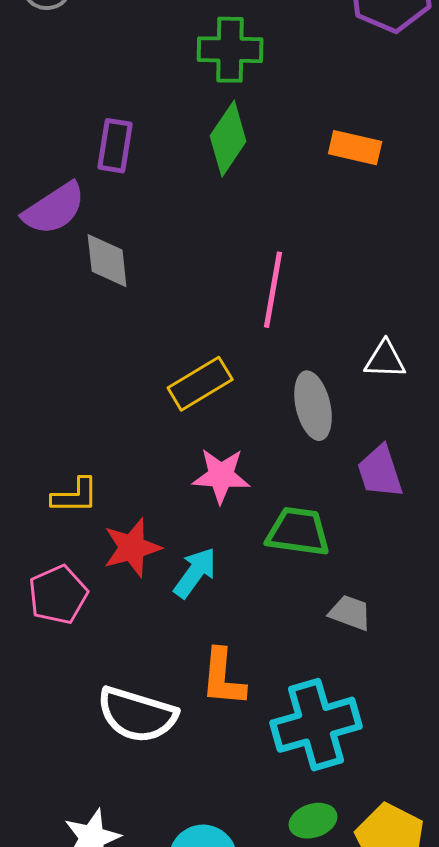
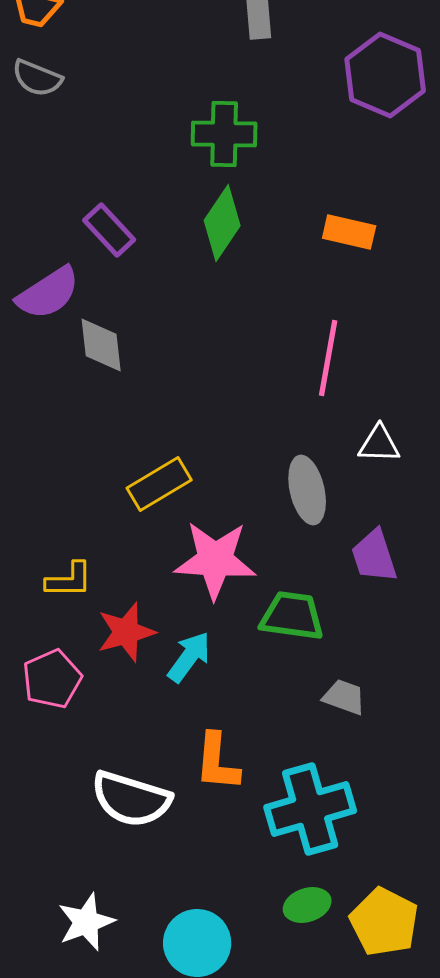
purple rectangle: (115, 146) -> (109, 230), turned -52
pink line: (273, 290) -> (328, 358), moved
yellow rectangle: (200, 384) -> (159, 484), moved
pink star: (221, 476) -> (215, 560), size x1.4

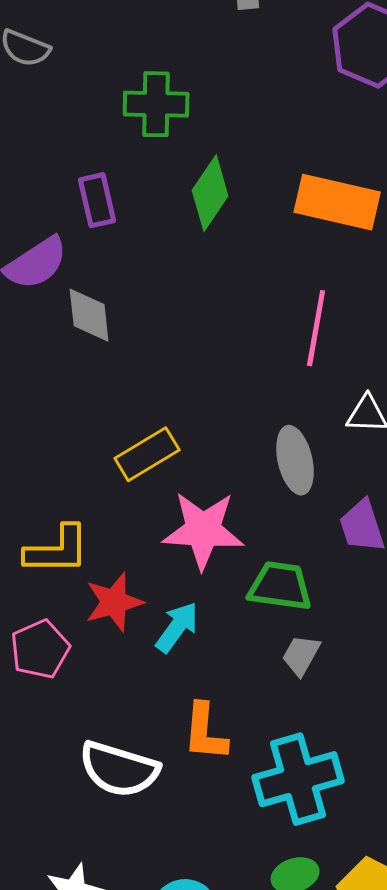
green cross: (224, 134) -> (156, 104), moved
purple rectangle: (109, 230) -> (97, 200), turned 30
orange rectangle: (349, 232) -> (337, 202), size x1.6
yellow L-shape: (69, 580) -> (57, 550), size x1.4
gray trapezoid: (344, 697) -> (301, 655), moved, turned -81

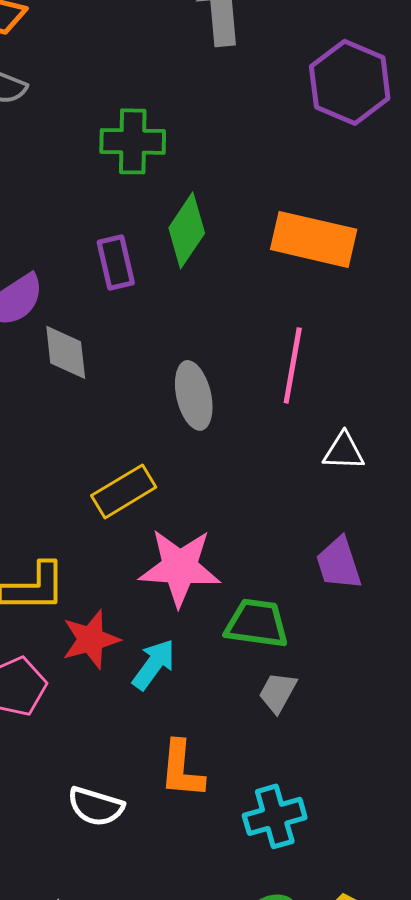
purple rectangle: (97, 200) -> (116, 262), moved
gray ellipse: (295, 460) -> (194, 395), moved
white semicircle: (119, 769) -> (96, 806), size x0.7
cyan cross: (298, 779) -> (275, 816), size x0.7

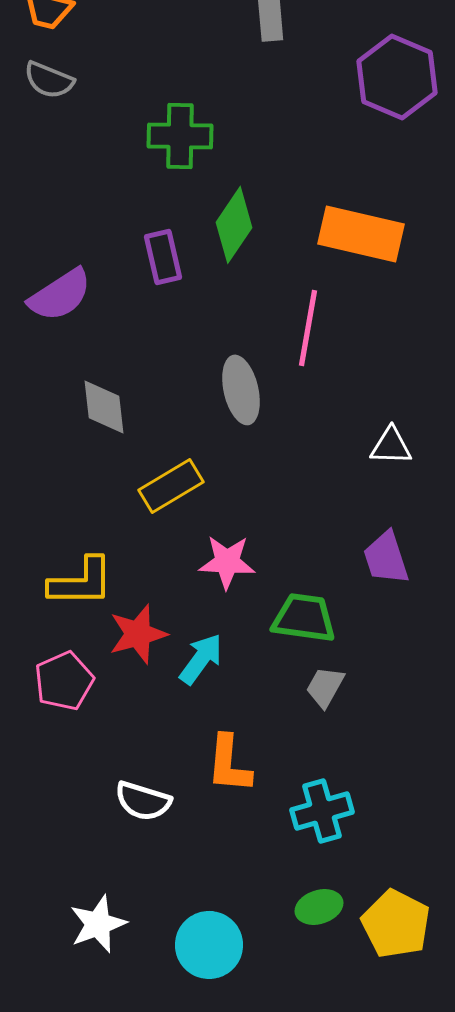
gray diamond: (66, 352) -> (104, 407), moved
pink line: (293, 365) -> (308, 328), moved
pink star: (180, 567) -> (227, 562), size x0.7

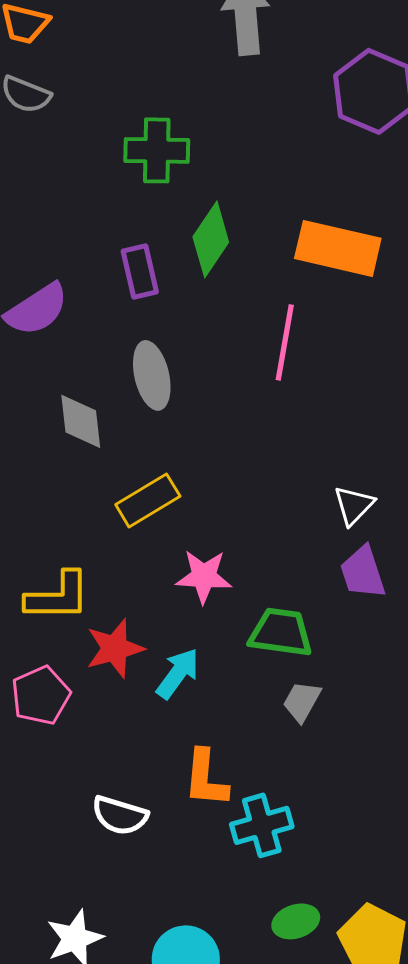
gray ellipse: (241, 390) -> (152, 375), moved
white triangle: (391, 446) -> (354, 505), moved, turned -48
cyan cross: (322, 811) -> (262, 825), moved

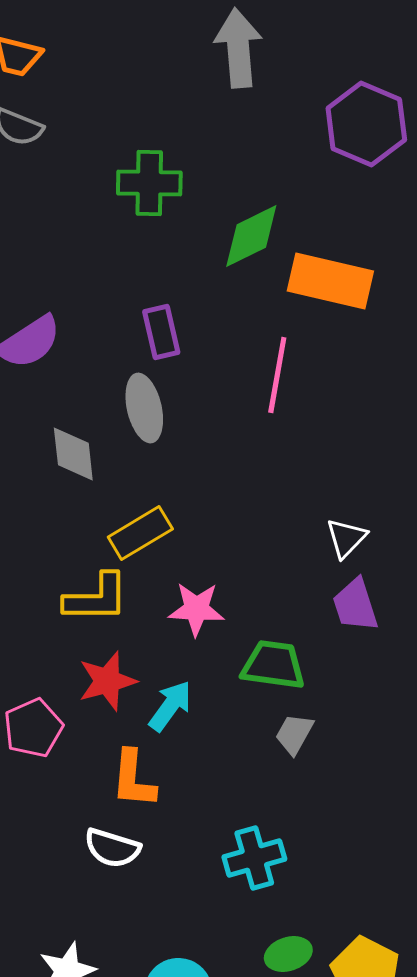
green diamond: (211, 239) -> (251, 236), moved, turned 30
purple rectangle: (140, 271) -> (161, 332), moved
yellow L-shape: (58, 596) -> (96, 598), moved
orange L-shape: (206, 778) -> (133, 779), moved

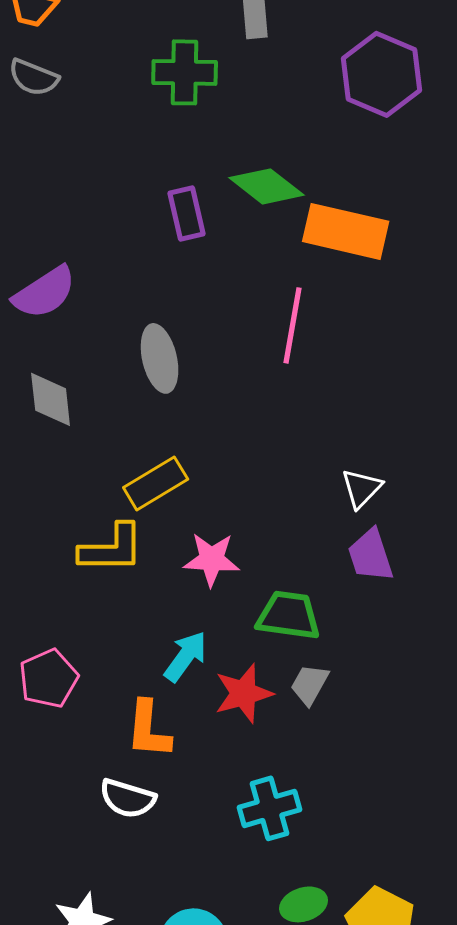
green cross: (149, 183) -> (185, 72), moved
green diamond: (251, 236) -> (267, 186), turned 64
purple rectangle: (161, 332) -> (187, 213), moved
gray diamond: (73, 454) -> (51, 399), moved
red star: (107, 681) -> (244, 693), moved

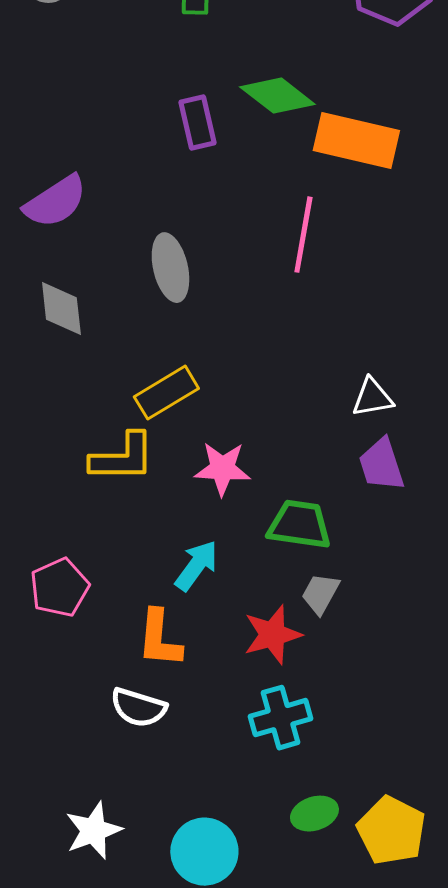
white triangle: (362, 488) -> (372, 398), turned 36
red star: (244, 693) -> (272, 635), moved

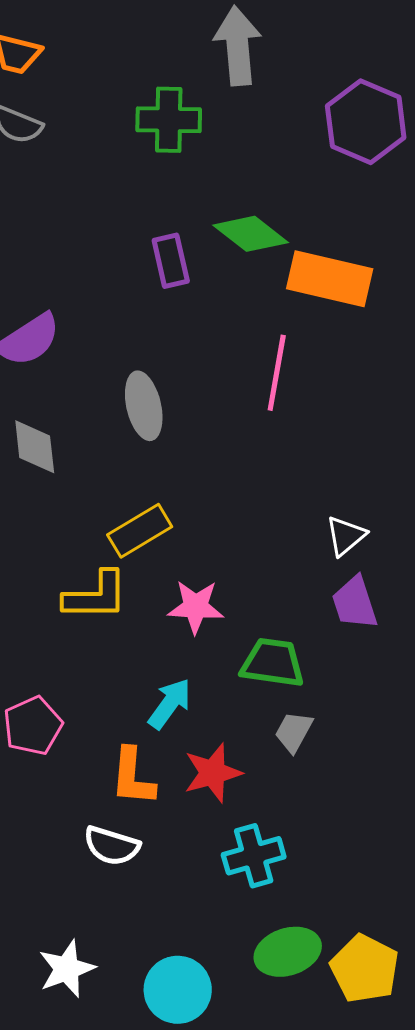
white triangle: (372, 398) -> (346, 536), turned -30
red star: (272, 635) -> (213, 773), moved
green ellipse: (314, 814) -> (288, 952), size x1.4

